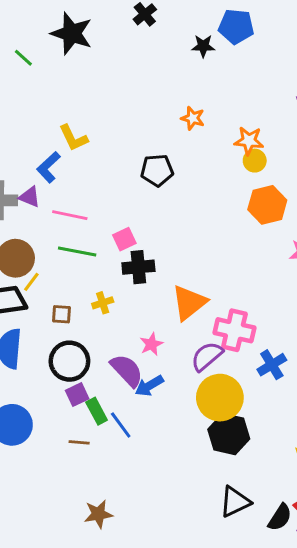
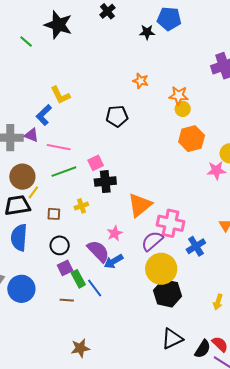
green line: (77, 252) -> (64, 172), turned -30
black circle: (69, 361) -> (60, 245), size x0.7

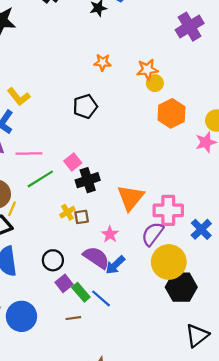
brown square: (54, 214) -> (82, 217), moved

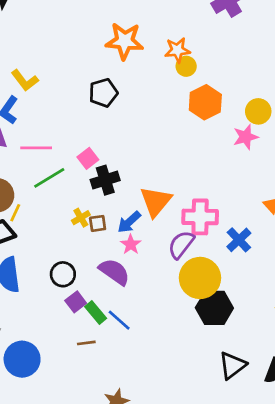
orange star: (103, 62) -> (125, 41), size x1.8
blue arrow: (115, 265) -> (129, 222), moved
blue circle: (21, 316) -> (22, 359), moved

